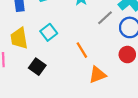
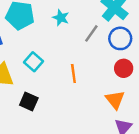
orange line: (82, 50) -> (73, 74), turned 35
orange triangle: (97, 75) -> (115, 100), moved, turned -36

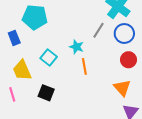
cyan star: (61, 18) -> (76, 47), moved

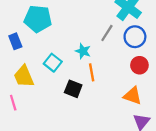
orange triangle: (122, 88) -> (133, 96), turned -30
black square: (46, 93) -> (73, 89), moved

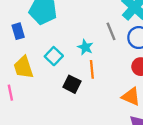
gray line: (107, 33) -> (111, 31), turned -60

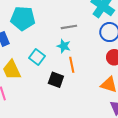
gray line: (111, 31) -> (69, 27), moved, turned -70

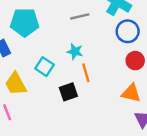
gray line: (69, 27) -> (80, 16), moved
black square: (56, 80) -> (68, 92), turned -35

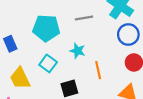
cyan pentagon: (25, 22) -> (46, 28), moved
orange line: (86, 73) -> (98, 70), moved

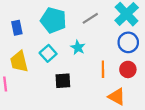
gray line: (84, 18) -> (90, 18), turned -35
orange line: (98, 70) -> (103, 69), moved

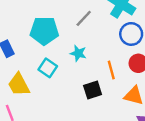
black square: (63, 81) -> (93, 90), moved

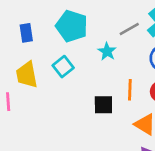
gray line: (84, 18) -> (129, 29), moved
cyan star: (78, 53) -> (107, 51), moved

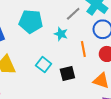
cyan square: (63, 67) -> (44, 65), moved
orange line: (130, 90) -> (83, 49), moved

